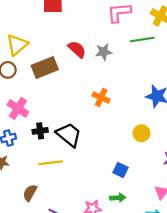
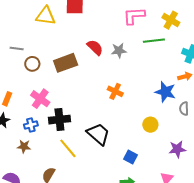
yellow triangle: (17, 45) -> (46, 16), moved, turned 45
black cross: (40, 131) -> (59, 120), size x1.5
black trapezoid: (69, 135) -> (98, 134), moved
yellow line: (51, 163) -> (68, 148), turned 55

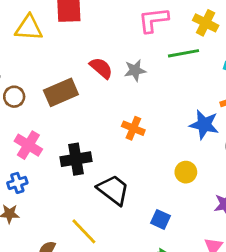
black cross: (59, 120) -> (76, 159), moved
yellow line: (68, 148) -> (84, 231), moved

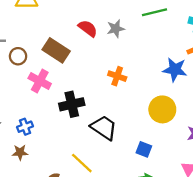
brown rectangle: (61, 92) -> (56, 50), turned 60
pink cross: (28, 145) -> (40, 81), moved
yellow circle: (186, 172) -> (162, 109), size x1.5

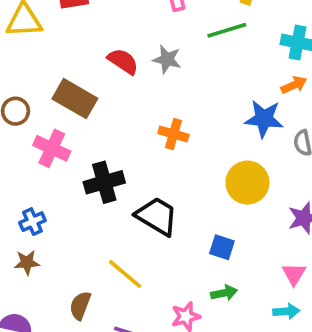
gray star: (116, 29) -> (167, 59), turned 30

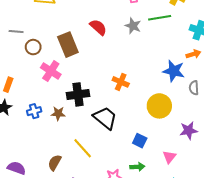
gray star: (167, 59) -> (133, 26), moved
brown rectangle: (75, 99) -> (68, 45), turned 30
orange cross: (173, 134) -> (121, 82), moved
brown star: (27, 262) -> (58, 113), moved
pink triangle: (294, 274) -> (169, 157), moved

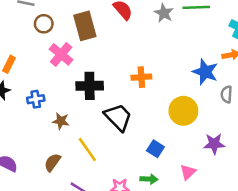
orange cross: (121, 82) -> (141, 77), turned -35
brown star: (58, 113) -> (61, 121), moved

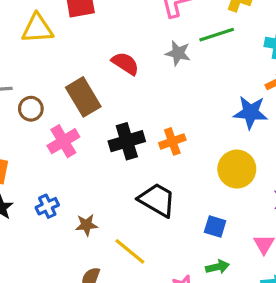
pink cross: (61, 54) -> (63, 141), turned 35
black cross: (90, 86) -> (127, 141), moved

